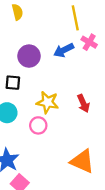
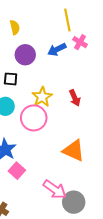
yellow semicircle: (17, 12) -> (15, 27), moved
yellow star: (48, 102) -> (42, 97), turned 30
pink circle: (38, 125) -> (34, 118), size x1.6

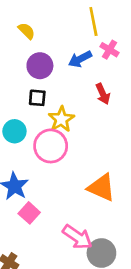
yellow semicircle: (15, 27) -> (27, 31), turned -32
black square: (11, 79) -> (37, 98), moved
red arrow: (75, 98) -> (103, 94), moved

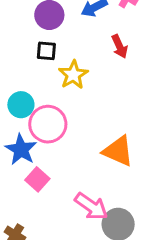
cyan circle: (14, 131) -> (21, 105), moved
pink circle: (51, 146) -> (48, 124), moved

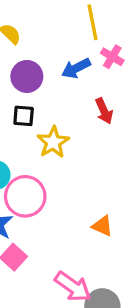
orange triangle: (118, 151) -> (102, 226), size x0.6

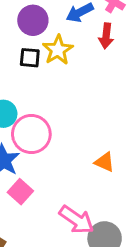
red arrow: (104, 111) -> (106, 36), moved, turned 30
yellow star: (53, 142) -> (58, 50), moved

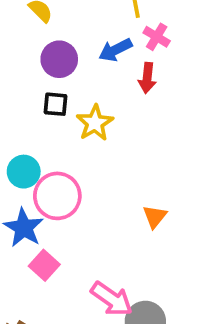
yellow star: (58, 50) -> (95, 123), moved
orange triangle: (105, 162) -> (155, 217), moved, turned 45

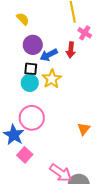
blue arrow: (115, 50) -> (49, 55), moved
red arrow: (147, 78) -> (71, 50), moved
cyan circle: (24, 172) -> (30, 83), moved

